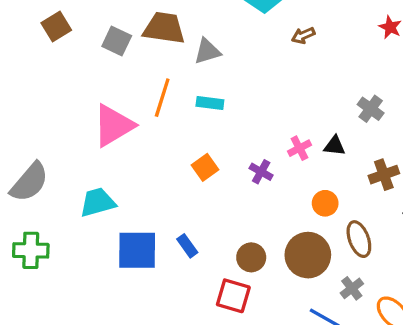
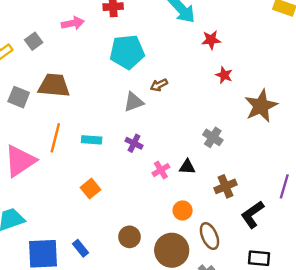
gray triangle: (207, 51) -> (134, 102), moved
purple cross: (261, 172) -> (134, 143), moved
brown circle: (251, 257) -> (129, 237), moved

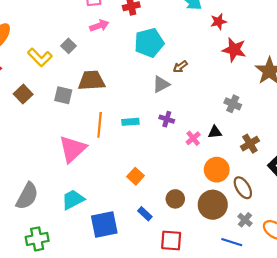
red star: (224, 75) -> (234, 50), size x1.6
orange square: (91, 189) -> (136, 176), moved
orange circle: (183, 210) -> (217, 170), size x1.5
blue rectangle: (81, 248) -> (145, 214), moved

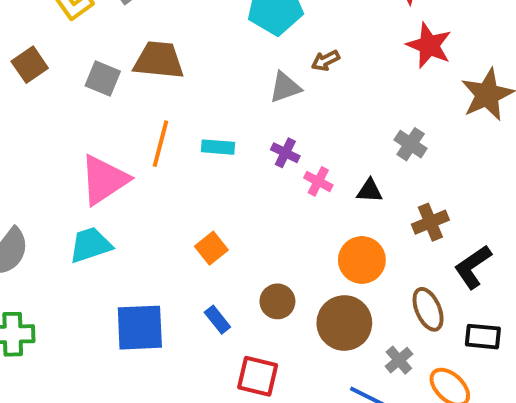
pink cross: (193, 138) -> (318, 181), moved, turned -32
brown ellipse: (243, 188) -> (428, 309), moved
cyan trapezoid: (73, 200) -> (90, 245), moved

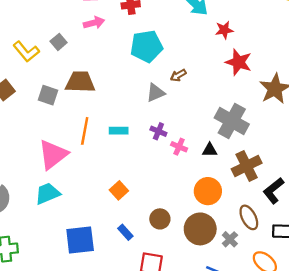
gray cross: (411, 144) -> (232, 121), size x1.8
brown cross: (430, 222) -> (247, 166), size x1.4
gray cross: (399, 360) -> (230, 239), moved

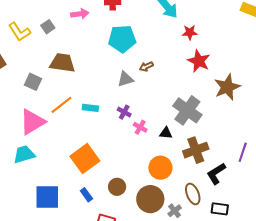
gray square: (48, 95) -> (33, 82), moved
orange line: (85, 131) -> (62, 105), turned 35
orange square: (119, 190) -> (85, 159), size x1.8

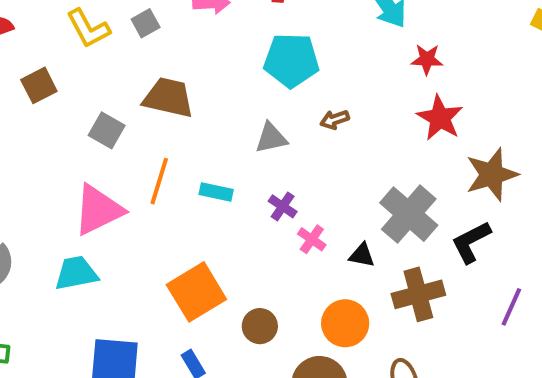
gray triangle: (125, 79) -> (271, 138), moved
orange line: (62, 105) -> (159, 181), turned -40
black L-shape: (216, 174) -> (471, 242), moved
brown circle: (117, 187) -> (260, 326), moved

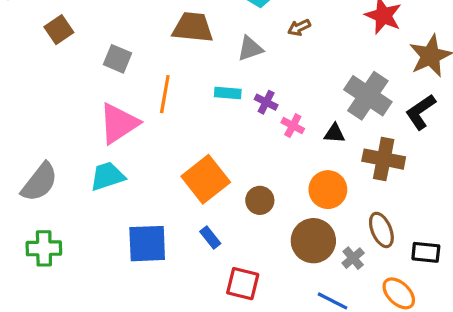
brown trapezoid: (168, 98) -> (193, 27), moved
cyan rectangle: (216, 192) -> (228, 93), moved
brown cross: (418, 294) -> (384, 159), turned 33

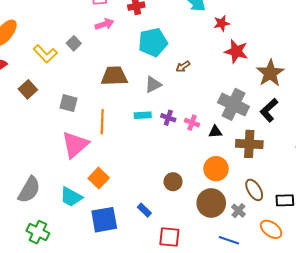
pink cross: (293, 126) -> (192, 123), moved
cyan trapezoid: (107, 176) -> (71, 197), moved, turned -125
orange square: (206, 179) -> (99, 178), moved, size x0.7
green cross: (44, 248) -> (38, 232), turned 35

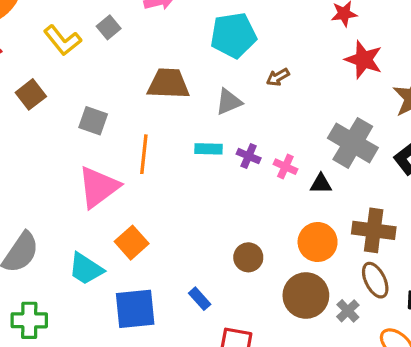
brown cross: (249, 144) -> (374, 230), moved
green cross: (38, 232) -> (29, 320), turned -30

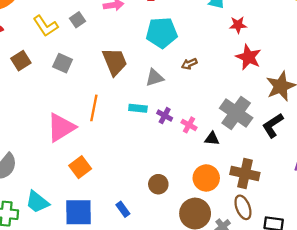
brown trapezoid: (168, 84) -> (115, 62), turned 60
gray square: (93, 121) -> (63, 63), moved
cyan trapezoid: (86, 269) -> (37, 202), moved

